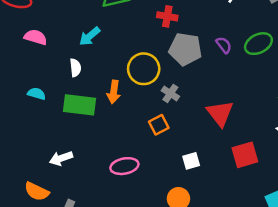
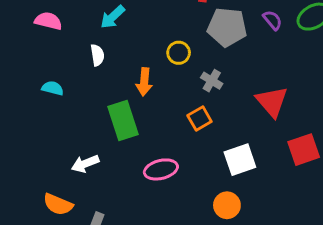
yellow circle: (144, 69) -> (179, 53), size x0.6
green rectangle: (79, 105) -> (123, 120), moved, turned 68
white square: (191, 161) -> (240, 160), size x1.5

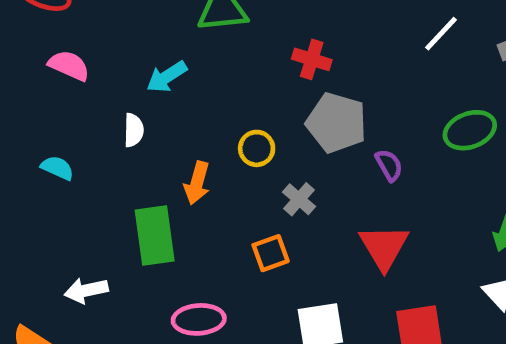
purple semicircle: (273, 20) -> (389, 165), moved

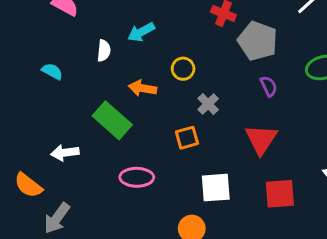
cyan arrow: (167, 77) -> (141, 32), moved
gray pentagon: (336, 123) -> (258, 41), moved
orange arrow: (197, 183) -> (143, 88), turned 80
green rectangle: (155, 235) -> (112, 120), turned -45

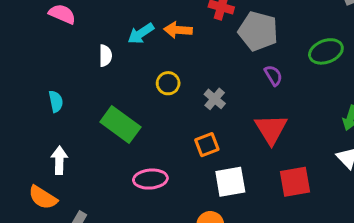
yellow circle: (183, 69) -> (168, 83), moved
cyan semicircle: (52, 71) -> (56, 101), moved, turned 55
orange arrow: (143, 88) -> (178, 30), moved
orange square: (187, 138) -> (207, 145), moved
white arrow: (65, 153) -> (59, 160), moved, turned 104

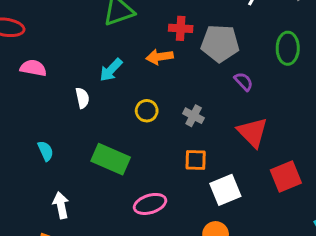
orange arrow: (178, 30) -> (160, 57), moved
green ellipse: (326, 51) -> (288, 48), turned -56
orange square: (207, 145) -> (196, 160), turned 35

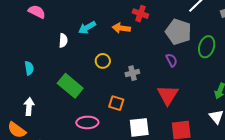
gray pentagon: (220, 43) -> (178, 32), moved
gray cross: (194, 116) -> (132, 73), turned 32
orange square: (196, 160) -> (116, 103), moved

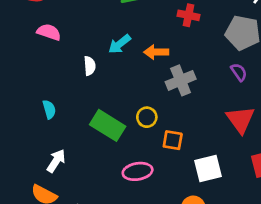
orange arrow: (121, 28) -> (156, 52), moved
yellow circle: (103, 61) -> (147, 117), moved
gray cross: (132, 73) -> (181, 80), moved, size x1.5
white arrow: (29, 106) -> (56, 161), turned 36

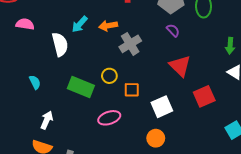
white semicircle: (90, 66) -> (60, 44), size x1.6

